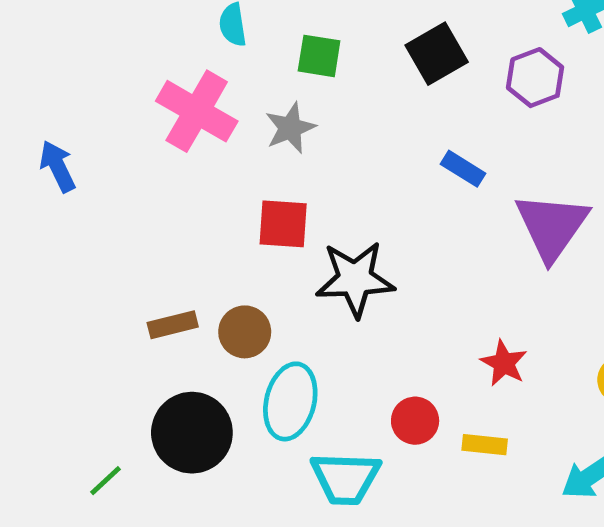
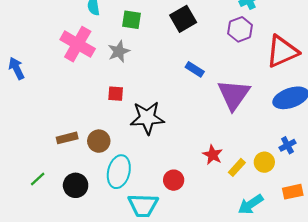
purple hexagon: (535, 78) -> (240, 29), moved
red square: (283, 224) -> (116, 94), size x0.7
black circle: (192, 433) -> (76, 185), size x0.7
yellow rectangle: (485, 445) -> (237, 167), moved, turned -54
green line: (106, 481) -> (38, 179), moved

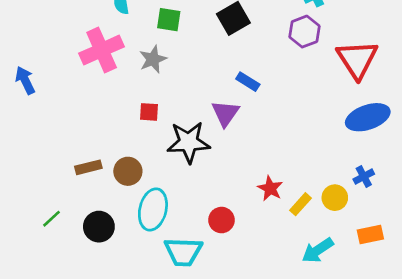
pink cross: (78, 44) -> (102, 50), turned 36
red triangle: (282, 51) -> (357, 59), turned -39
purple triangle: (234, 95) -> (225, 113), moved, size x0.7

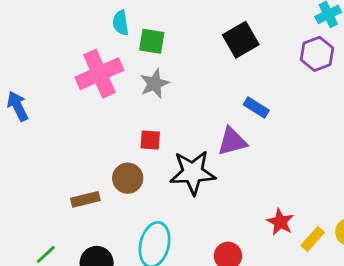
green square: (169, 20) -> (152, 41), moved
purple triangle: (225, 113) -> (232, 141), turned 40
brown circle: (128, 171) -> (128, 178), moved

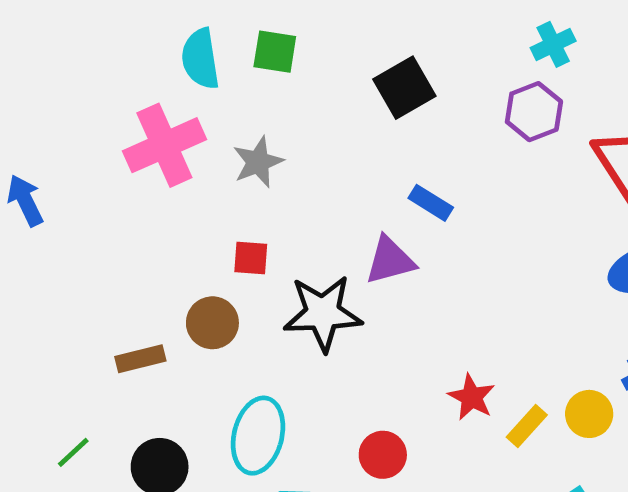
cyan semicircle: (121, 23) -> (200, 59), size x1.4
green square: (152, 41) -> (275, 52), moved

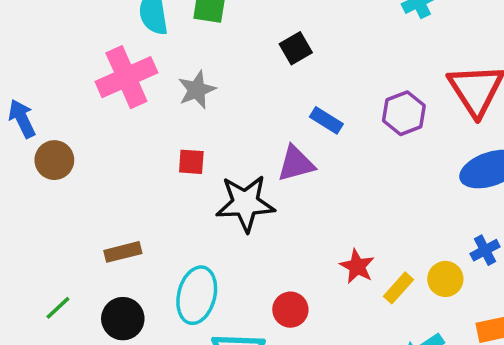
black square: (404, 88) -> (296, 48), moved, size x0.7
purple hexagon: (534, 112) -> (404, 113), moved
brown circle: (212, 323) -> (54, 160), moved
brown rectangle: (140, 359) -> (123, 252), moved

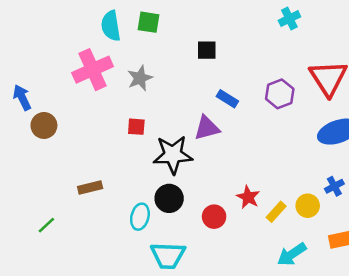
black square: (296, 48) -> (207, 50), turned 30
cyan ellipse: (197, 295) -> (140, 217), size x0.7
red circle: (290, 310) -> (214, 217), moved
black circle: (123, 319) -> (169, 198), moved

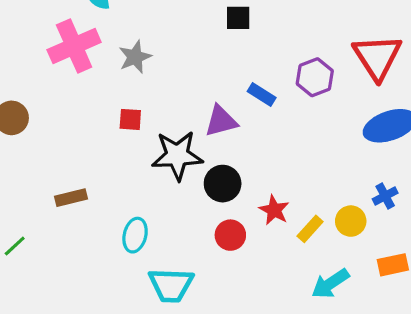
black square: (207, 50) -> (238, 18), moved
blue rectangle: (227, 99) -> (262, 94), moved
black circle: (169, 198) -> (223, 184), moved

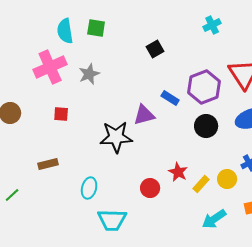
black square: (238, 18) -> (155, 49), turned -30
purple hexagon: (315, 77) -> (204, 87), size x1.4
red square: (130, 119) -> (61, 114), moved
black circle: (223, 184) -> (206, 126), moved

